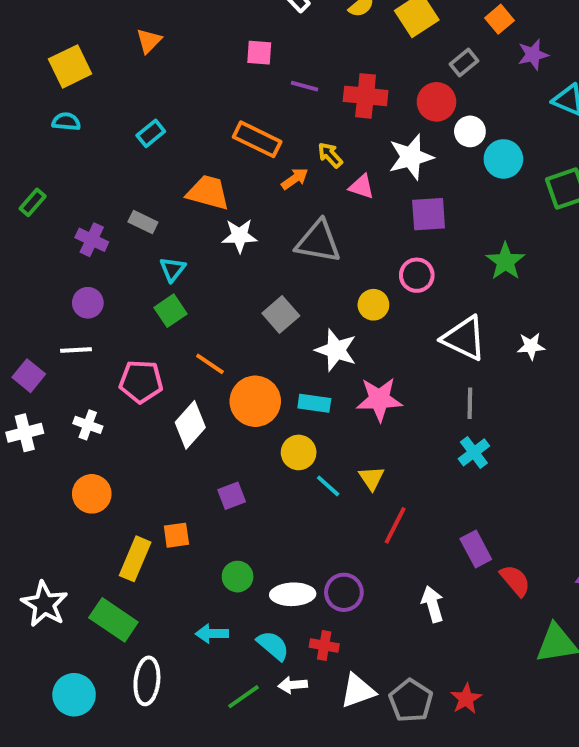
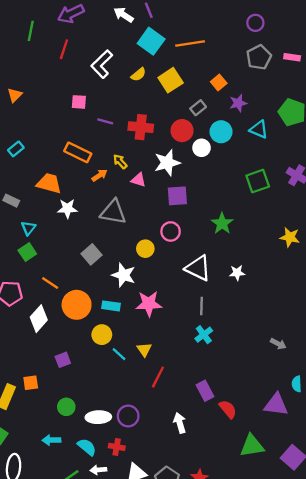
cyan circle: (503, 159) -> (221, 132), moved

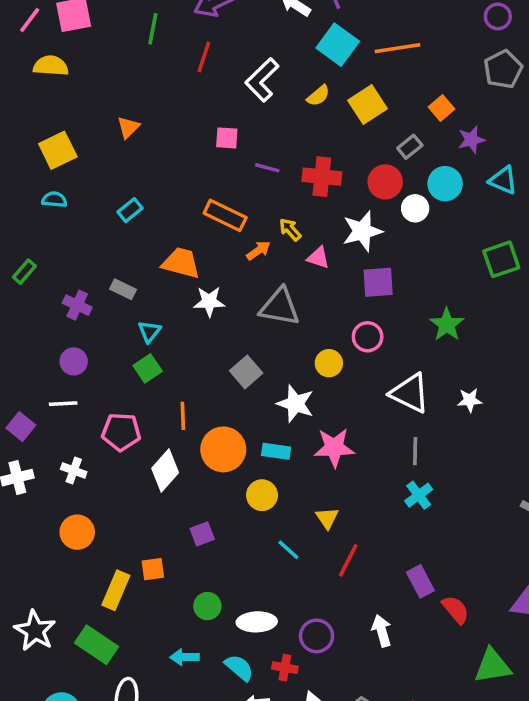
orange line: (50, 283) -> (183, 416), turned 54
cyan line: (119, 354) -> (288, 550), moved
purple circle: (128, 416) -> (317, 636), moved

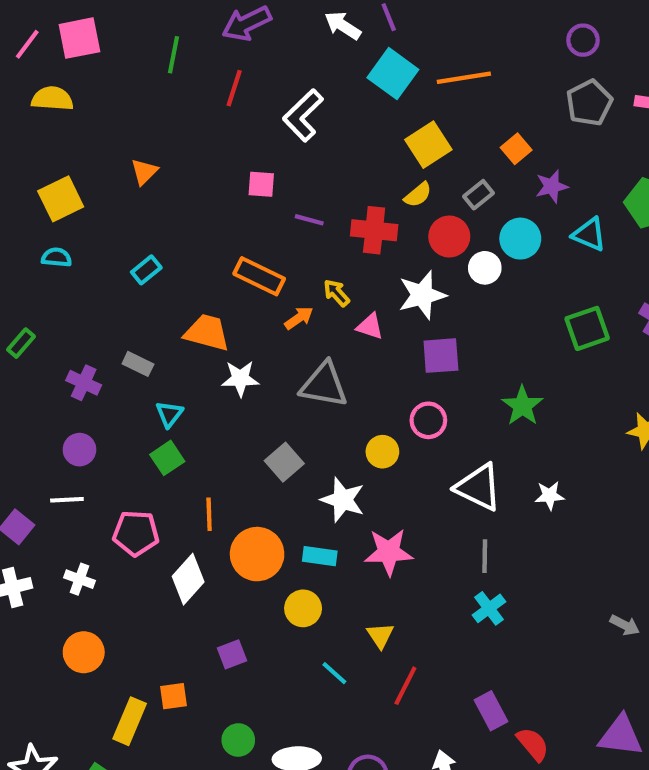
yellow semicircle: (318, 96) -> (418, 195), moved

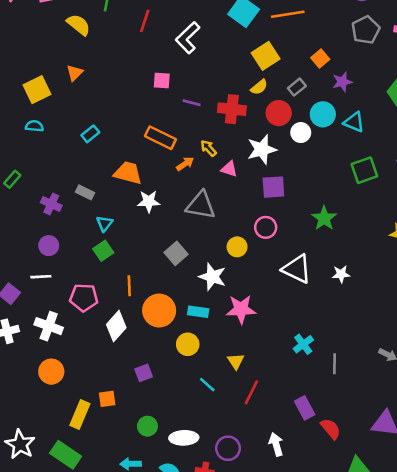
yellow semicircle: (52, 99) -> (79, 25), moved, turned 35
orange triangle: (144, 172) -> (75, 73), moved
cyan triangle: (589, 234) -> (354, 122), moved
gray line: (485, 556) -> (335, 364), moved
white cross: (79, 579) -> (49, 326), size x1.5

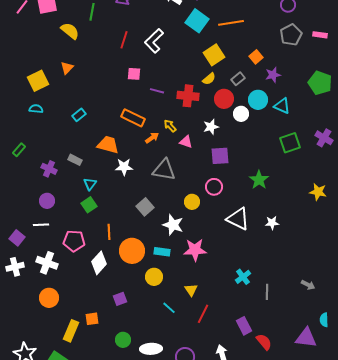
red line: (145, 21) -> (124, 40), moved
white star: (262, 149) -> (211, 127), size x0.7

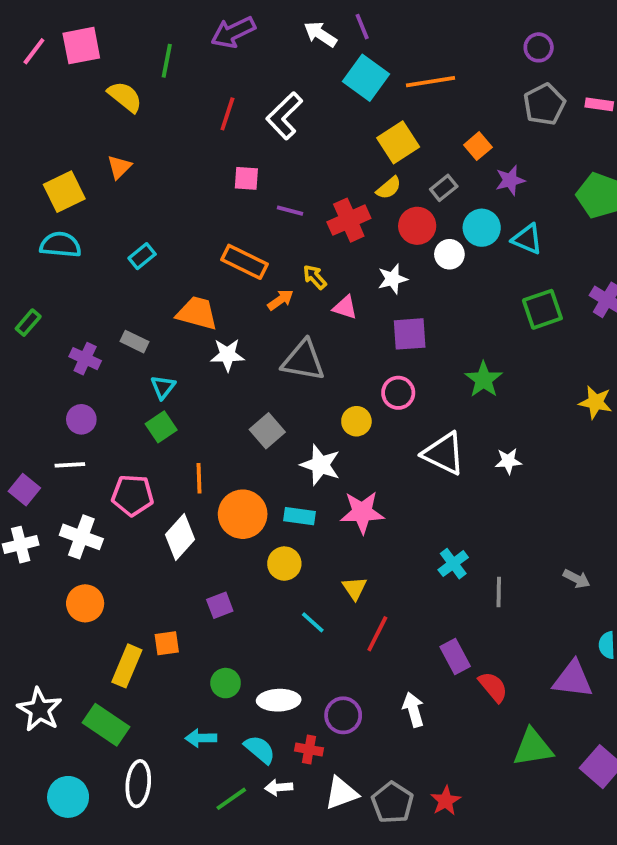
red cross: (188, 96) -> (349, 220), turned -30
cyan semicircle: (36, 109) -> (60, 245), size x1.5

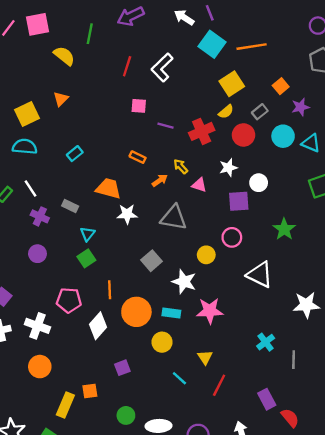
white circle: (449, 254) -> (259, 183), moved
orange rectangle: (245, 262) -> (138, 157), size x0.6
white star: (508, 461) -> (306, 305), moved, size x1.6
white line: (70, 465) -> (31, 189), moved, turned 60

